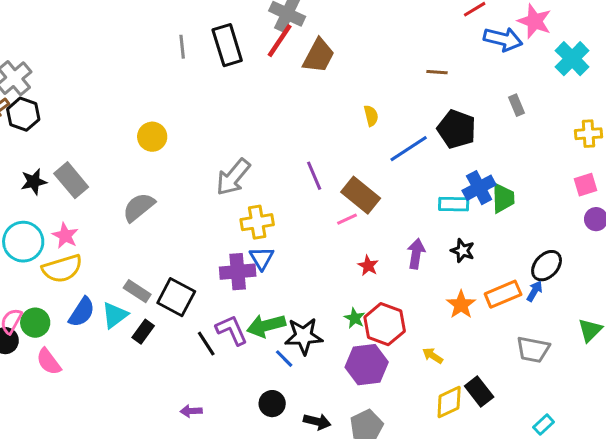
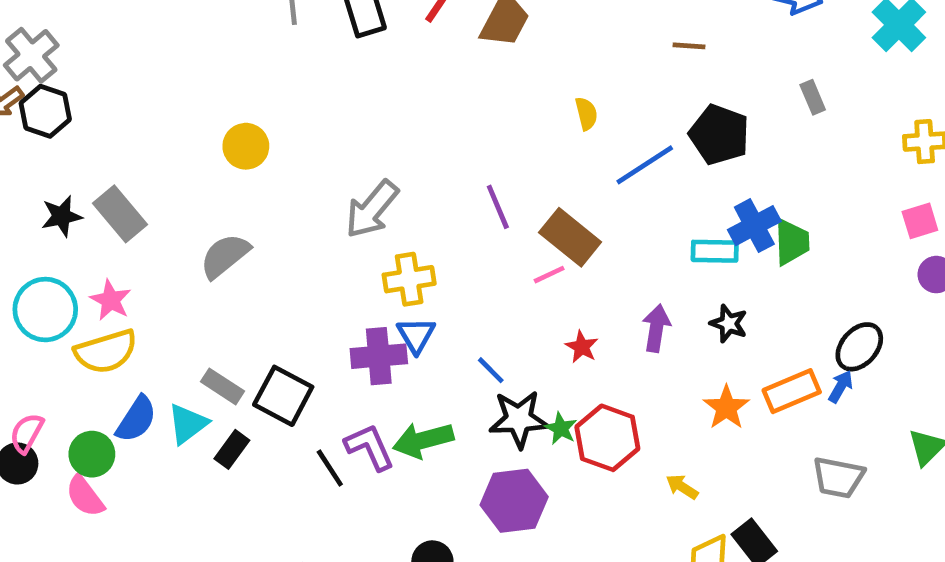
green circle: (35, 323) -> (92, 454), moved
black star: (304, 336) -> (519, 419), moved
blue line: (284, 359) -> (491, 370), moved
purple hexagon: (367, 365) -> (514, 501), moved

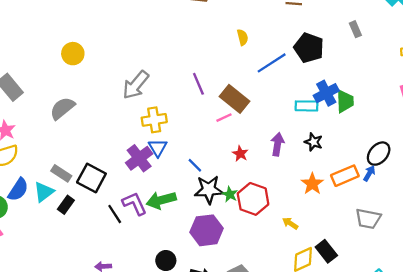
purple cross: (379, 356) -> (139, 158), turned -32

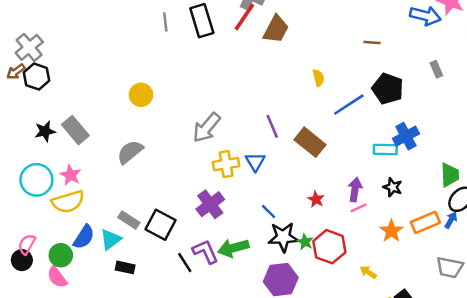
green trapezoid: (345, 101) -> (450, 175), moved
pink line: (224, 118) -> (359, 208), moved
blue triangle: (158, 148) -> (255, 162), moved
black rectangle: (66, 205) -> (125, 267), moved, turned 66

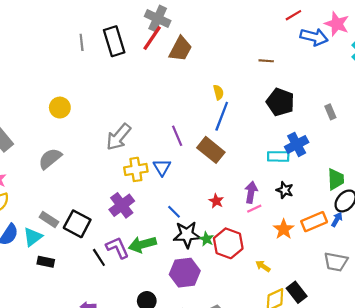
gray rectangle: (436, 69) -> (330, 112), moved
blue line: (349, 105) -> (222, 116), moved, turned -36

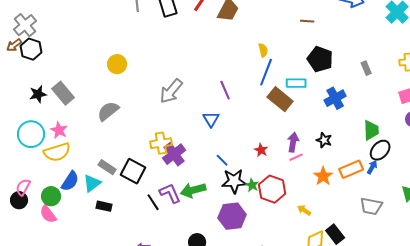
brown rectangle: (211, 150) -> (280, 99), moved
cyan rectangle: (278, 156) -> (296, 83), moved
yellow cross: (136, 169) -> (161, 143), moved

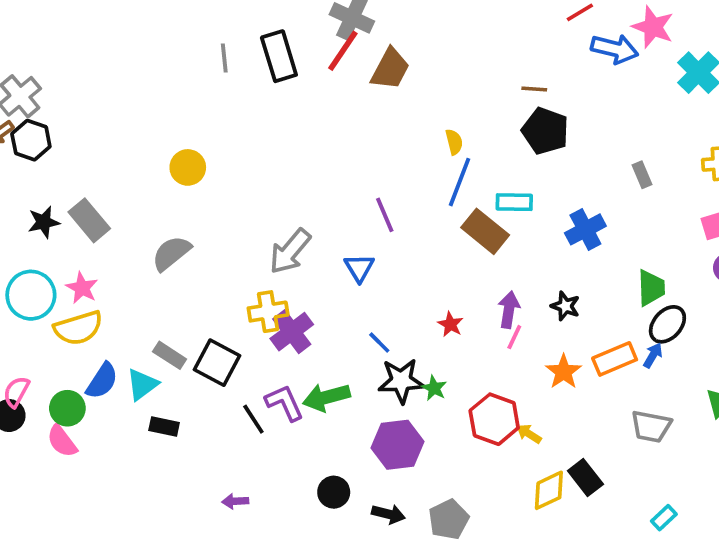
black pentagon: (320, 59) -> (545, 131), moved
gray arrow: (171, 91) -> (290, 251), moved
pink line: (296, 157) -> (514, 337), turned -40
red hexagon: (272, 189) -> (494, 419), moved

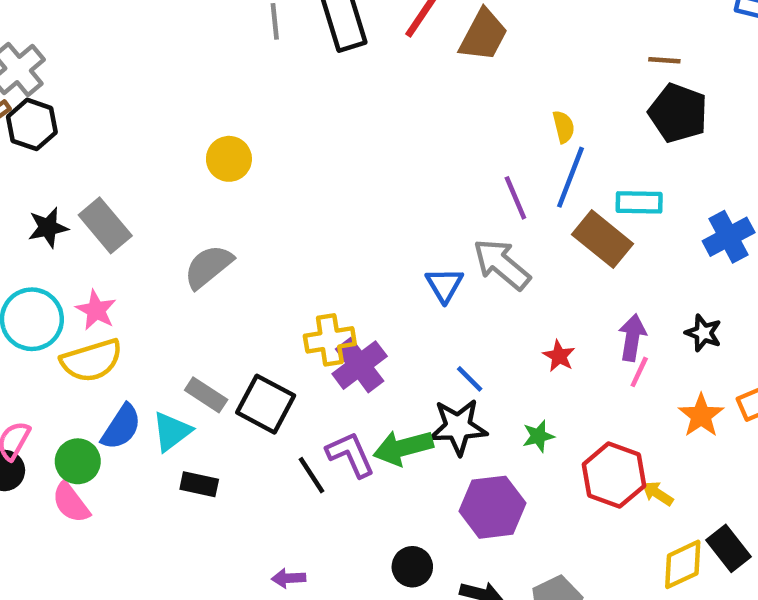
purple line: (385, 215) -> (515, 198), moved
gray arrow: (290, 251) -> (502, 264), moved, turned 90
black star: (401, 381) -> (458, 427), moved
green star: (434, 388) -> (538, 436), turned 30

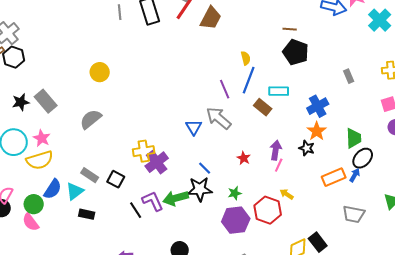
brown rectangle: (602, 239) -> (263, 107), size x0.7
black square: (266, 404) -> (116, 179), size x0.7
orange star: (701, 415) -> (317, 131), moved
yellow arrow: (657, 493) -> (287, 194), moved
purple hexagon: (493, 507) -> (236, 220), moved

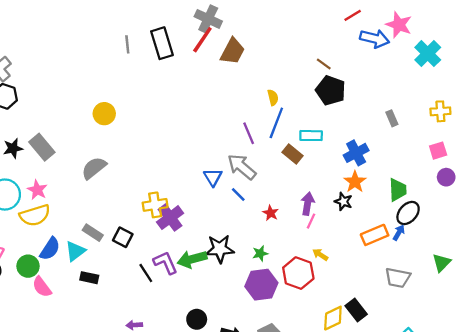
brown line: (290, 29) -> (324, 64), turned 32
blue line: (205, 168) -> (238, 195), moved
pink semicircle: (31, 222) -> (42, 287), moved

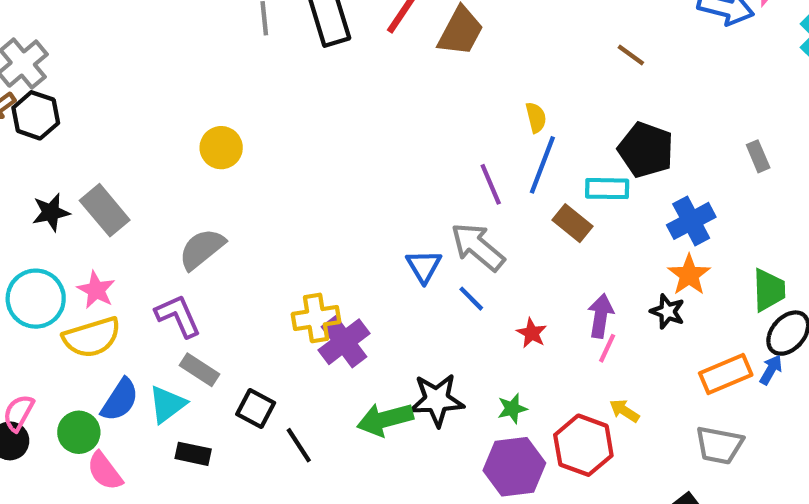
black pentagon: (331, 91) -> (646, 150), moved
black square: (123, 237) -> (256, 409), moved
purple L-shape: (165, 263) -> (178, 316), moved
gray trapezoid: (398, 278) -> (719, 445), moved

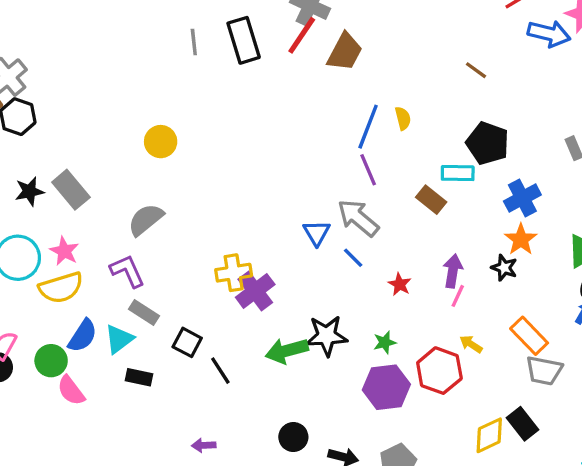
blue line: (542, 165) -> (368, 127), moved
orange rectangle: (726, 374) -> (529, 336), moved, turned 69

